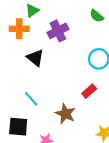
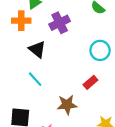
cyan line: (31, 99) -> (35, 79), moved
brown star: (65, 114) -> (67, 105), turned -30

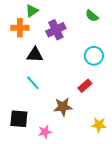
black triangle: (37, 49) -> (35, 55), turned -36

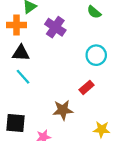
purple cross: (56, 30) -> (55, 27), turned -30
black triangle: (35, 55) -> (21, 53), moved
cyan line: (33, 83) -> (23, 77), moved

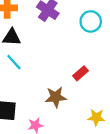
cyan circle: (96, 55) -> (91, 21), moved

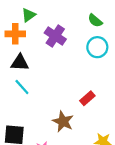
brown star: (56, 97) -> (63, 121), turned 30

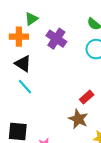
black triangle: (20, 63) -> (23, 64), turned 30
brown star: (63, 121) -> (78, 119), moved

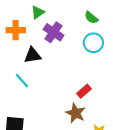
green triangle: (31, 19) -> (38, 12), moved
black triangle: (23, 64) -> (33, 55), moved, turned -42

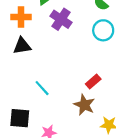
black triangle: (33, 55) -> (22, 46), moved
cyan line: (22, 81) -> (42, 88), moved

